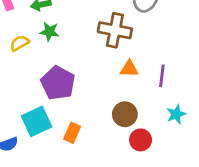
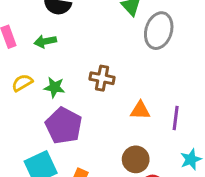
brown cross: (115, 30) -> (102, 78), moved, size x0.7
green star: (49, 32) -> (54, 87), moved

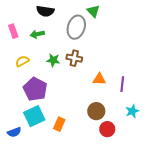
gray ellipse: (159, 31) -> (76, 27), moved
green star: (54, 87) -> (53, 60), moved
purple pentagon: (64, 126) -> (35, 89), moved

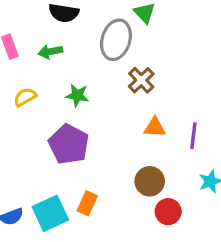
brown cross: (74, 58) -> (141, 80), moved, turned 35
purple pentagon: (35, 89) -> (69, 144), moved
cyan square: (34, 116) -> (50, 213), moved

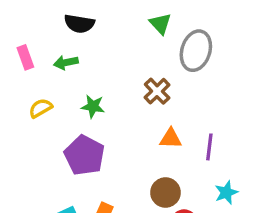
gray ellipse: (116, 40) -> (196, 51), moved

